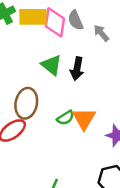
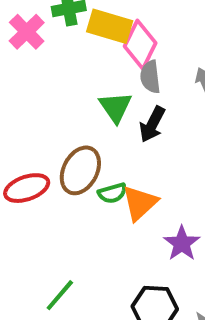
gray semicircle: (76, 20) -> (150, 77), moved
brown ellipse: (26, 103) -> (80, 170), moved

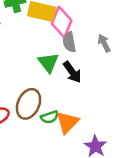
black arrow: (152, 124) -> (72, 72), turned -60

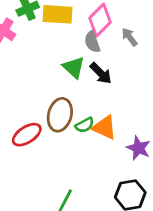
pink diamond: (62, 22) -> (100, 20), moved, turned 32
orange triangle: (67, 122) -> (104, 127), turned -40

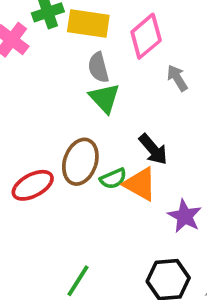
gray arrow: (130, 37) -> (177, 78), moved
gray semicircle: (92, 42) -> (98, 67), moved
black arrow: (101, 73) -> (153, 149), moved

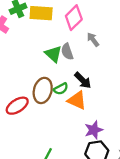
gray semicircle: (98, 67) -> (67, 52), moved
green semicircle: (113, 179) -> (61, 89), moved
purple star: (185, 216) -> (94, 130), moved, turned 30

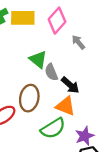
gray semicircle: (67, 52) -> (51, 72), moved
green semicircle: (61, 89) -> (53, 128), moved, size x1.6

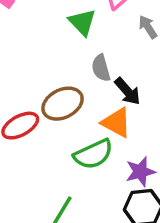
green triangle: (38, 60) -> (82, 22), moved
brown ellipse: (29, 98) -> (63, 104), turned 45

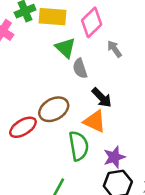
gray semicircle: (101, 68) -> (80, 68), moved
green semicircle: (93, 154) -> (79, 146), turned -72

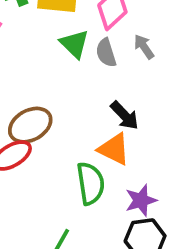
gray semicircle: (80, 68) -> (106, 53), moved
brown ellipse: (54, 109) -> (30, 125), moved

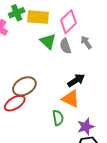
black arrow: (125, 116) -> (76, 80), turned -78
green semicircle: (91, 183) -> (58, 118), size x0.7

